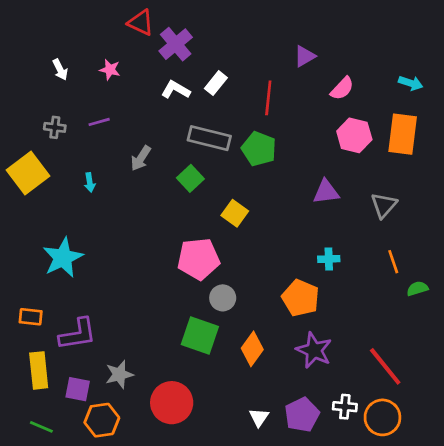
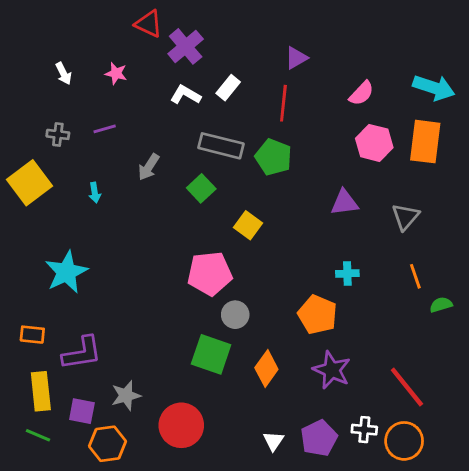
purple triangle: (305, 56) -> (296, 58), moved
cyan arrow: (411, 83) -> (434, 88), size x1.6
green line: (41, 427) -> (38, 435), moved

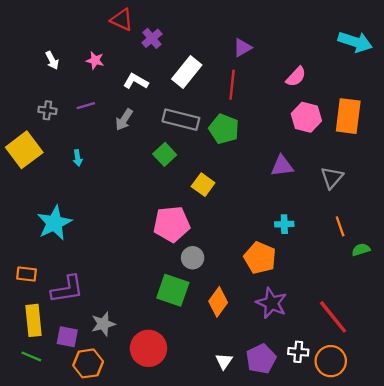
purple cross: (186, 46) -> (152, 38), size x0.7
white rectangle: (228, 88) -> (187, 72), size x1.5
cyan arrow: (434, 88) -> (355, 42), moved
white L-shape: (186, 95) -> (136, 81), moved
gray arrow: (149, 167) -> (124, 120), moved

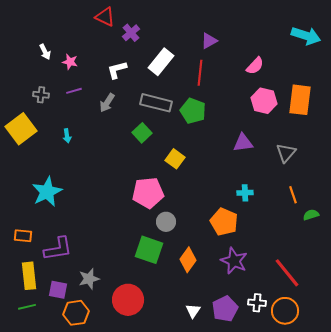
pink star: (95, 60) -> (70, 62), moved
white L-shape: (136, 81) -> (117, 70), turned -45
green line: (31, 356) -> (27, 307), turned -36

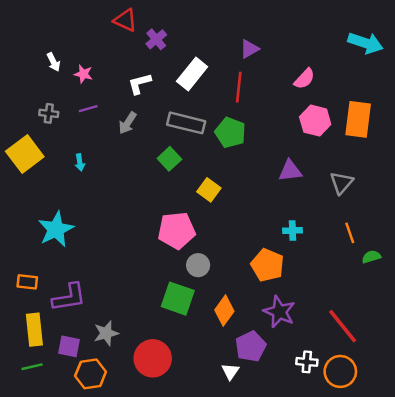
purple pentagon: (225, 309) -> (251, 346), moved

